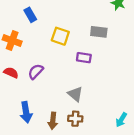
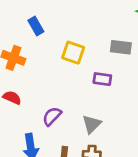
purple semicircle: (36, 72) -> (52, 116), moved
gray triangle: (75, 94) -> (92, 124), turned 35

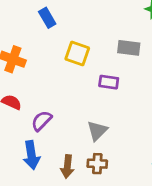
blue rectangle: (36, 26) -> (47, 18), moved
purple semicircle: (52, 116) -> (42, 121), moved

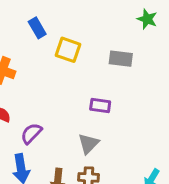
yellow square: (77, 54) -> (68, 50), moved
purple rectangle: (109, 82) -> (100, 106), moved

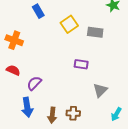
yellow square: (68, 50) -> (69, 24), moved, turned 36
gray triangle: (89, 144) -> (100, 90), moved

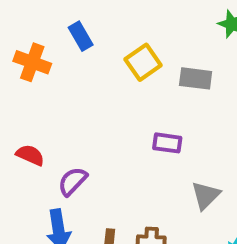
orange cross: (14, 40) -> (32, 62), moved

